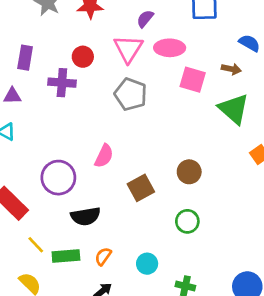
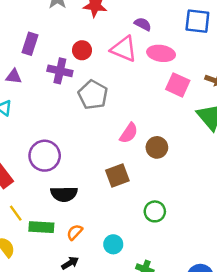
purple semicircle: (145, 19) -> (143, 24), turned 70
pink triangle: (128, 49) -> (124, 49), turned -48
gray pentagon: (131, 94) -> (93, 95), moved
pink semicircle: (104, 156) -> (129, 133), moved
brown circle: (189, 172) -> (157, 147), moved

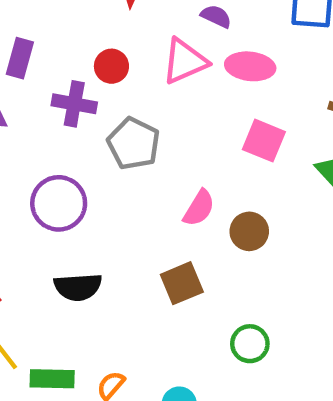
pink triangle: (124, 49) -> (185, 61), turned -44
pink square: (178, 85) -> (264, 141), moved
purple circle: (45, 156) -> (59, 203), moved
black semicircle: (64, 194) -> (78, 287), moved

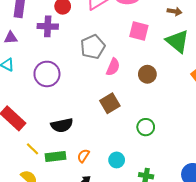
gray pentagon: (134, 144) -> (93, 47), moved, turned 30
brown circle: (249, 231) -> (147, 74), moved
black semicircle: (78, 287) -> (62, 125), moved

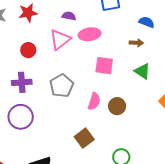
purple cross: (48, 26) -> (22, 82), moved
green triangle: (177, 41) -> (142, 71), size x0.7
pink semicircle: (113, 67) -> (94, 101), moved

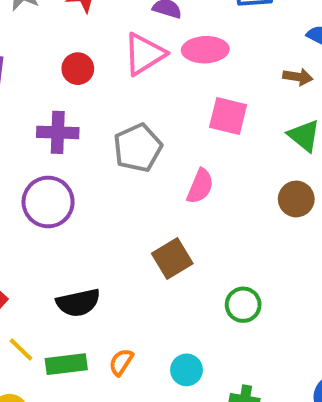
brown circle: (117, 106) -> (296, 199), moved

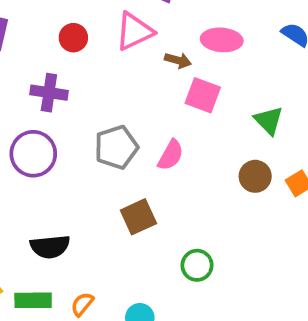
pink ellipse: (205, 50) -> (222, 40), moved
brown arrow: (298, 77) -> (178, 60), moved
gray pentagon: (138, 148) -> (116, 147), moved

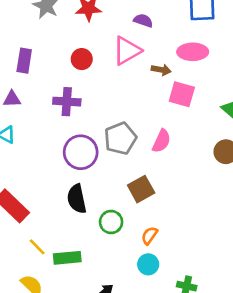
purple circle: (33, 154) -> (81, 152), moved
black semicircle: (50, 247) -> (77, 199), moved, turned 88
green circle: (197, 265) -> (111, 222), moved
orange semicircle: (82, 304) -> (149, 236), moved

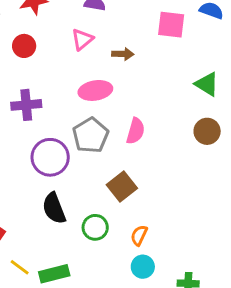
pink triangle: (127, 51) -> (82, 39), size x0.7
pink ellipse: (193, 52) -> (95, 90), moved
red circle: (82, 59) -> (24, 46), moved
pink square: (182, 94) -> (171, 25), moved

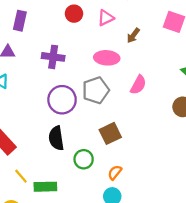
red circle: (24, 46) -> (74, 14), moved
brown arrow: (123, 54) -> (133, 35), turned 112
pink semicircle: (136, 131) -> (138, 85), moved

